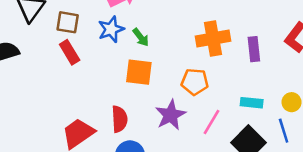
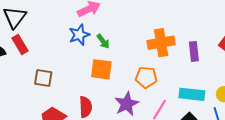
brown square: (68, 22) -> (43, 78), moved
red rectangle: (70, 52) -> (20, 44), moved
cyan rectangle: (252, 103) -> (192, 94), size x1.4

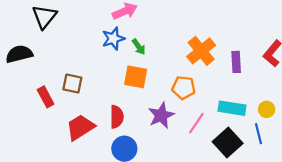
orange cross: (161, 43) -> (201, 51), turned -32
red rectangle: (20, 44) -> (46, 97), moved

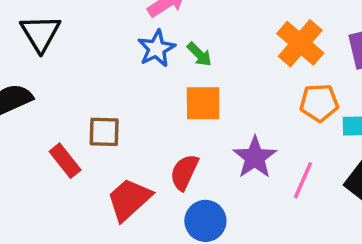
orange pentagon: (184, 88) -> (319, 103), moved
red semicircle: (117, 117) -> (184, 172), turned -145
pink line: (196, 123) -> (303, 180), moved

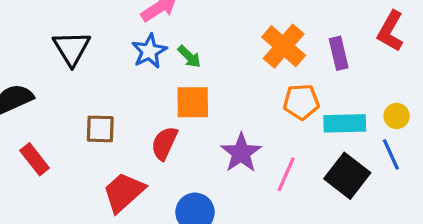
black triangle: (40, 33) -> (72, 48), moved
red rectangle: (65, 161) -> (35, 159), moved
red semicircle: (184, 172) -> (164, 143), moved

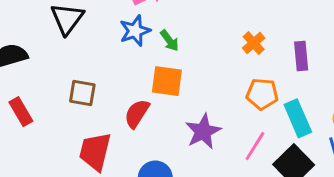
orange cross: (284, 46) -> (254, 43), size x0.6
cyan rectangle: (345, 123) -> (298, 118), turned 60
pink line: (286, 174) -> (255, 146), moved
red trapezoid: (124, 192) -> (95, 151), turned -42

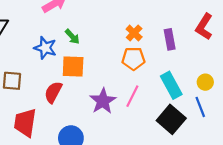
blue star: (135, 31) -> (45, 48), moved, turned -30
orange pentagon: (262, 94) -> (133, 59), moved
pink line: (255, 146) -> (132, 96), moved

